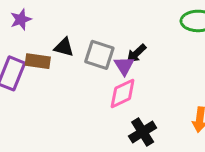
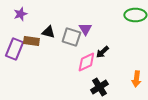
black arrow: (136, 53) -> (102, 52), moved
purple triangle: (124, 66) -> (85, 29), moved

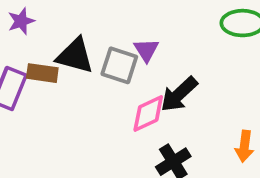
black triangle: (48, 32) -> (75, 56), size x1.5
black arrow: (102, 52) -> (179, 94), size x1.5

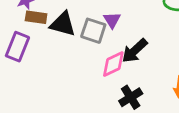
brown rectangle: (42, 73) -> (36, 17), moved

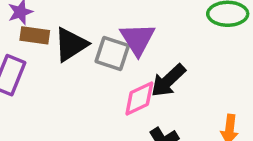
purple triangle: (112, 20) -> (138, 39), size x1.5
black triangle: (63, 24) -> (71, 44), turned -48

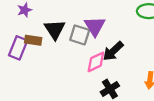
brown rectangle: (35, 35) -> (33, 40), moved
black triangle: (71, 44) -> (55, 30), turned -30

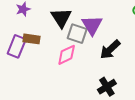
black triangle: (55, 30) -> (61, 18), moved
pink diamond: (96, 62) -> (67, 55), moved

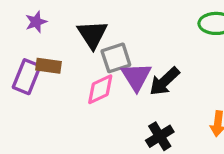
purple triangle: (92, 25) -> (136, 77), moved
gray square: (77, 34) -> (116, 58), turned -36

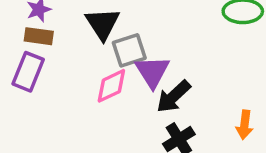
brown rectangle: (49, 66) -> (39, 36), moved
black arrow: (164, 81) -> (174, 96), moved

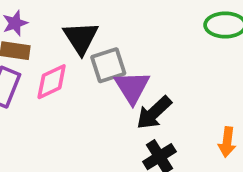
pink diamond: (111, 86) -> (52, 82), moved

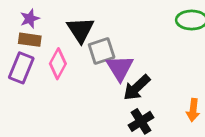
pink diamond: (52, 82) -> (58, 64), turned -36

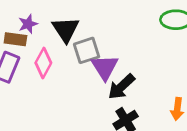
purple star: (30, 19) -> (28, 24), moved

